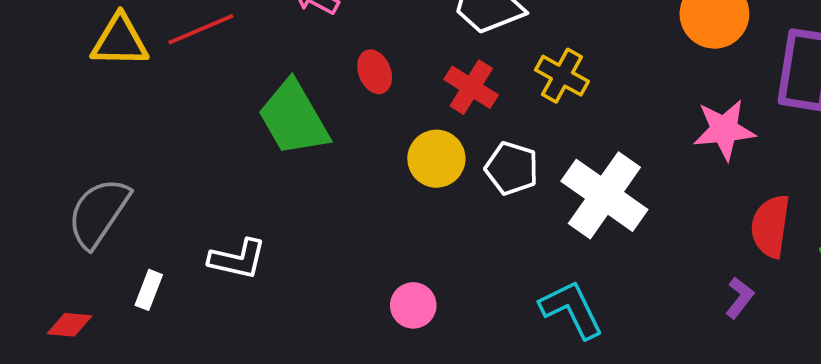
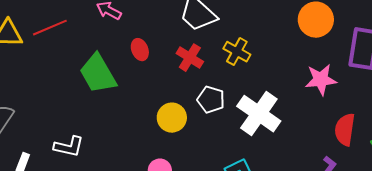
yellow circle: (436, 159) -> (172, 118), moved

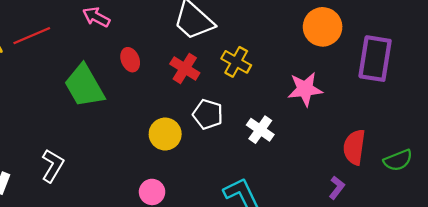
pink star: (321, 80) -> (305, 89), moved
white cross: (259, 114) -> (260, 130), size x0.6
white L-shape: (69, 147) -> (53, 166), turned -72

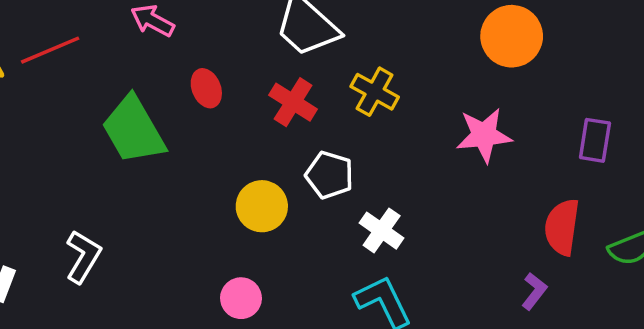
purple rectangle: (375, 59) -> (595, 140), moved, size x0.6
white cross: (260, 130) -> (382, 231), moved

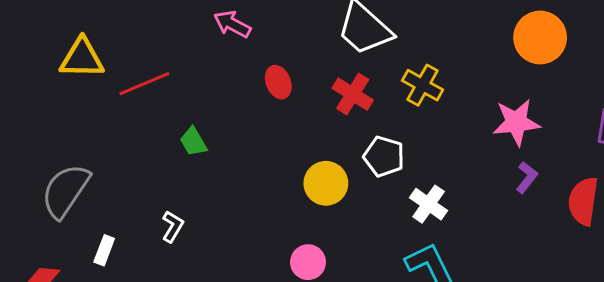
red line: (50, 50) -> (144, 84), moved
green trapezoid: (133, 130) -> (193, 142), moved, size x0.5
white L-shape: (83, 257) -> (173, 226), size x0.7
purple L-shape: (534, 291) -> (527, 177), moved

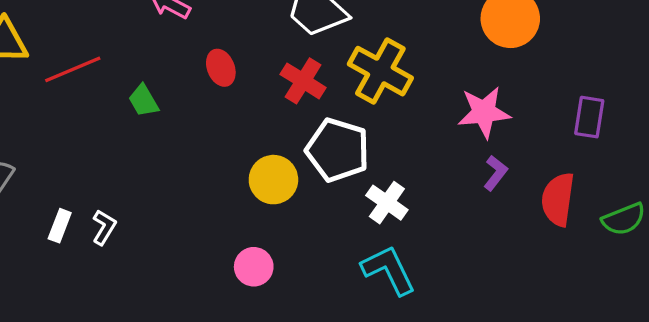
yellow cross: (423, 85) -> (380, 71), size x1.4
green trapezoid: (193, 142) -> (144, 101), moved
white pentagon: (384, 157) -> (338, 150), size x1.4
white rectangle: (104, 250) -> (60, 226), moved

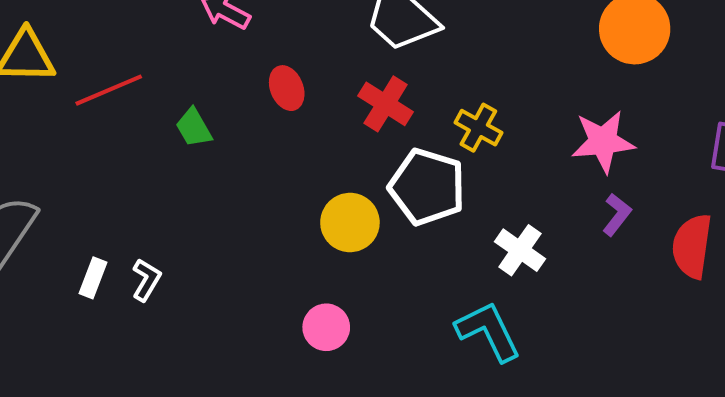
yellow cross: (380, 71) -> (478, 128), moved, size x0.6
white cross: (387, 203) -> (520, 250), moved

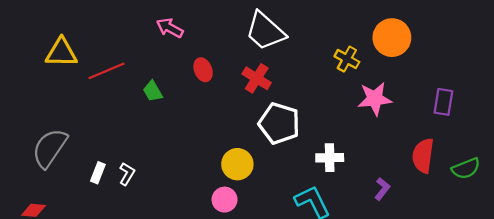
yellow cross: (478, 128) -> (347, 59), moved
purple L-shape: (617, 215) -> (382, 189), moved
yellow circle: (350, 223) -> (237, 164), moved
white cross: (520, 250) -> (330, 158), turned -36

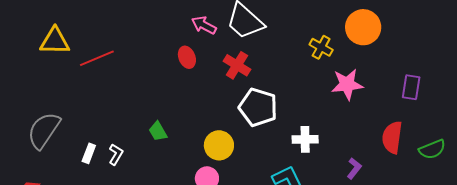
pink arrow: (170, 28) -> (204, 25), moved
green trapezoid: (153, 91) -> (158, 131), moved

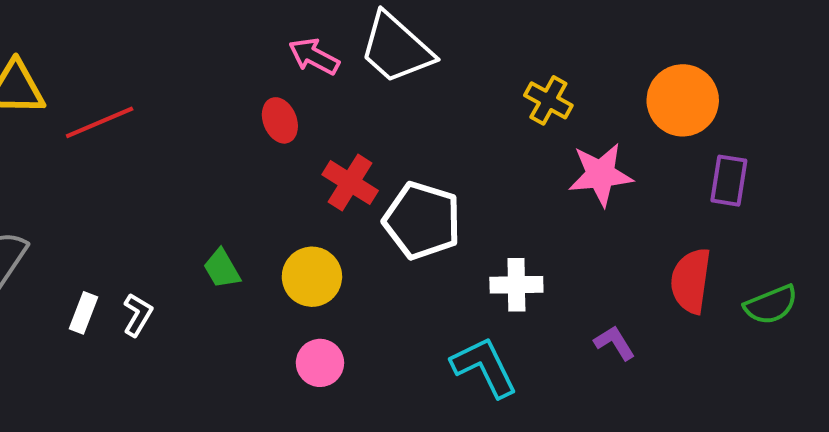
orange circle: (363, 27) -> (683, 100), moved
red cross: (237, 65) -> (350, 183), moved
yellow circle: (219, 145) -> (312, 277), moved
purple L-shape: (354, 168) -> (615, 343), turned -70

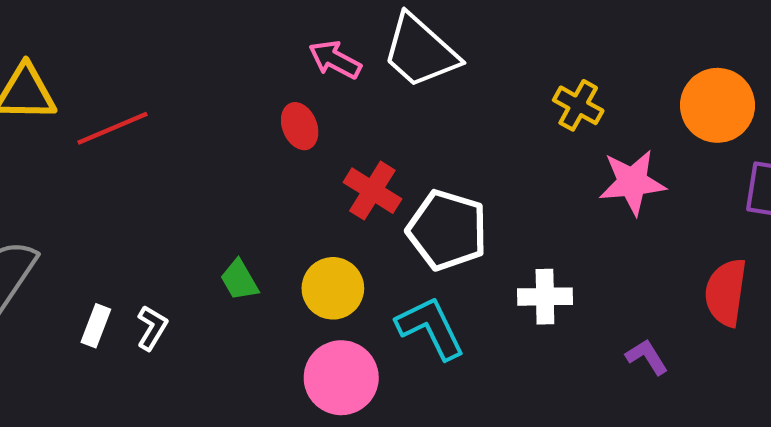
pink circle: (320, 363) -> (341, 378), size x1.5
cyan L-shape: (484, 367) -> (431, 328), moved

